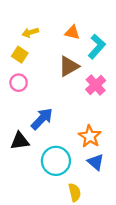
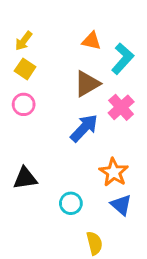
yellow arrow: (30, 32) -> (24, 41), moved, turned -35
blue arrow: (42, 119) -> (84, 128), moved
cyan circle: (56, 161) -> (71, 203), size x0.6

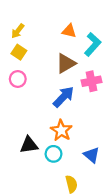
pink cross: (121, 107) -> (91, 81), turned 30
orange star: (114, 172) -> (61, 130), moved
black triangle: (25, 178) -> (29, 145), moved

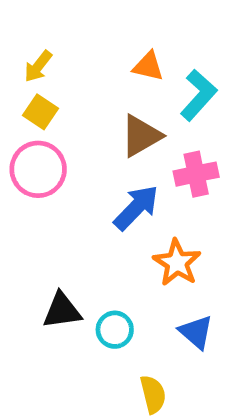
pink circle: (18, 79) -> (38, 169), size x1.5
orange star: (61, 130) -> (177, 263), moved

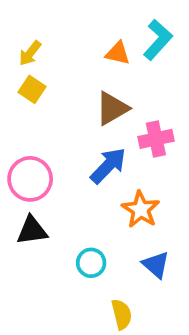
cyan L-shape: (198, 95) -> (158, 40), moved
pink circle: (38, 169) -> (30, 179), moved
black triangle: (62, 311) -> (32, 230), moved

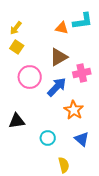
cyan L-shape: (158, 40) -> (83, 21), turned 40
pink circle: (30, 179) -> (30, 77), moved

